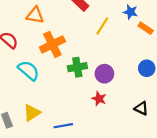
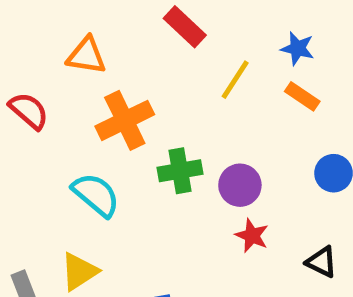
orange rectangle: (146, 28) -> (302, 96), moved
cyan semicircle: (29, 70) -> (96, 195), moved
red star: (99, 99) -> (252, 236), moved

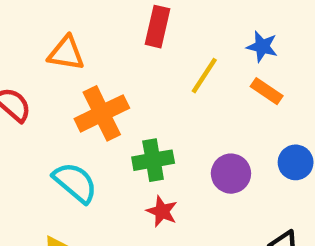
red rectangle: (185, 27) -> (157, 27), turned 60
purple circle: (240, 185) -> (231, 174), moved
red star: (252, 236) -> (162, 211), moved

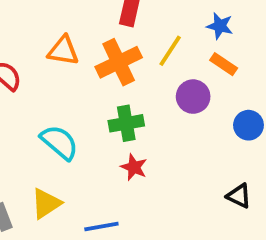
orange triangle: (66, 53) -> (63, 51), moved
orange cross: (102, 113) -> (119, 62), moved
purple circle: (231, 174) -> (193, 97), moved

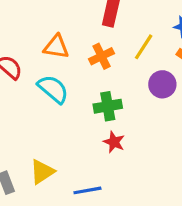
orange cross: (119, 62) -> (101, 56), size x0.7
cyan semicircle: (59, 142) -> (53, 89), moved

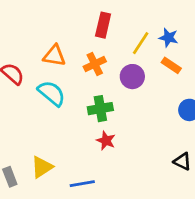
yellow line: (144, 47) -> (141, 43), moved
purple circle: (162, 84) -> (132, 77), moved

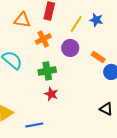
orange triangle: (54, 56) -> (22, 20), moved
orange rectangle: (171, 65) -> (98, 57), moved

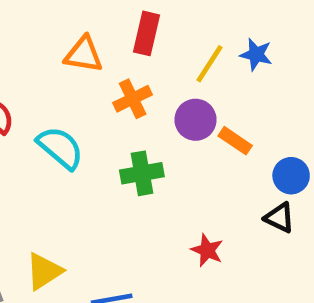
orange rectangle: (98, 57) -> (235, 141), moved
red star: (51, 94) -> (207, 250), moved
black triangle: (106, 109) -> (279, 218), moved

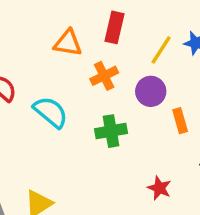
orange rectangle: (235, 141) -> (180, 121), moved, turned 40

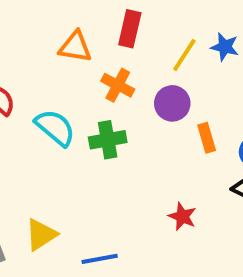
orange cross: (104, 76) -> (118, 85), turned -36
green cross: (111, 131) -> (108, 140), moved

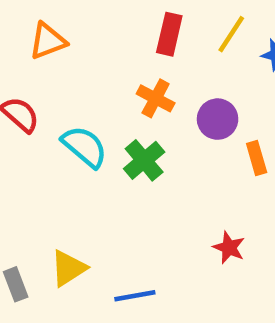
orange triangle: (75, 47) -> (48, 41), moved, turned -30
yellow line: (184, 55) -> (231, 34), moved
green cross: (108, 140) -> (144, 160), turned -30

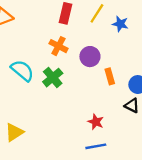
blue line: (135, 296) -> (96, 146), moved

